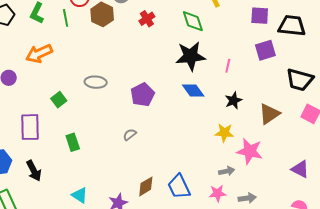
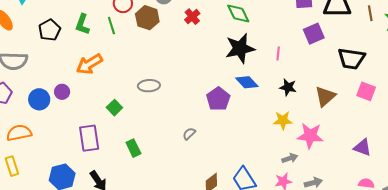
purple pentagon: (143, 95) -> (218, 99), moved
black star: (233, 100) -> (288, 87), turned -30

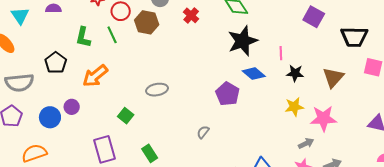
black pentagon: (50, 30) -> (56, 63), moved
purple square: (314, 34) -> (314, 17), turned -30
pink line: (278, 53) -> (281, 53), moved

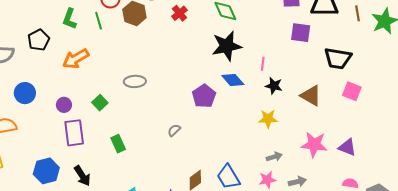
purple square: (314, 17) -> (301, 33), turned -30
brown triangle: (333, 77) -> (311, 96), turned -50
purple circle: (72, 107) -> (64, 105), moved
pink star: (323, 118) -> (314, 145), moved

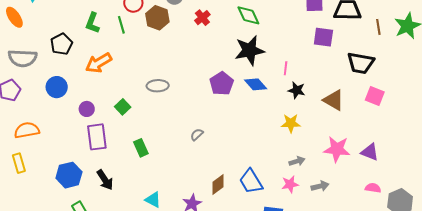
brown line: (357, 13) -> (378, 27), moved
blue circle: (25, 93) -> (57, 87), moved
purple pentagon: (204, 96) -> (222, 84), moved

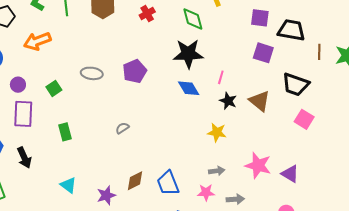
purple pentagon: (222, 84) -> (135, 71), moved
brown triangle: (334, 100) -> (260, 101), moved

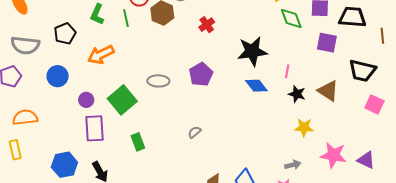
red cross: (147, 14) -> (207, 25), moved
green diamond: (193, 19) -> (291, 19), moved
green square: (54, 88) -> (122, 100), size x1.8
yellow star: (217, 132) -> (304, 127), moved

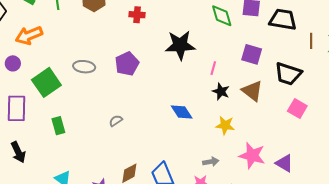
red cross: (207, 25) -> (137, 15), turned 35
purple square: (327, 43) -> (252, 54), moved
blue diamond: (256, 86) -> (182, 112), moved
purple circle: (86, 100) -> (13, 63), moved

